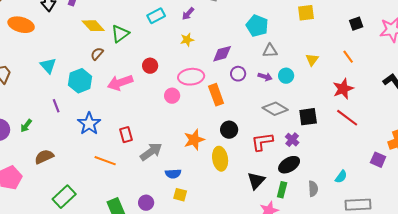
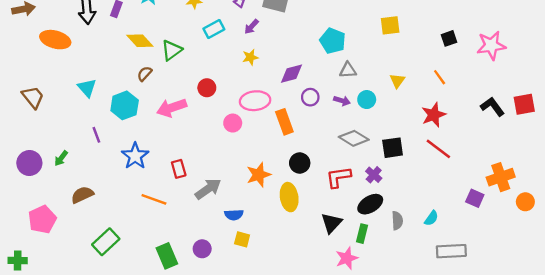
gray semicircle: (313, 189) -> (397, 221), moved

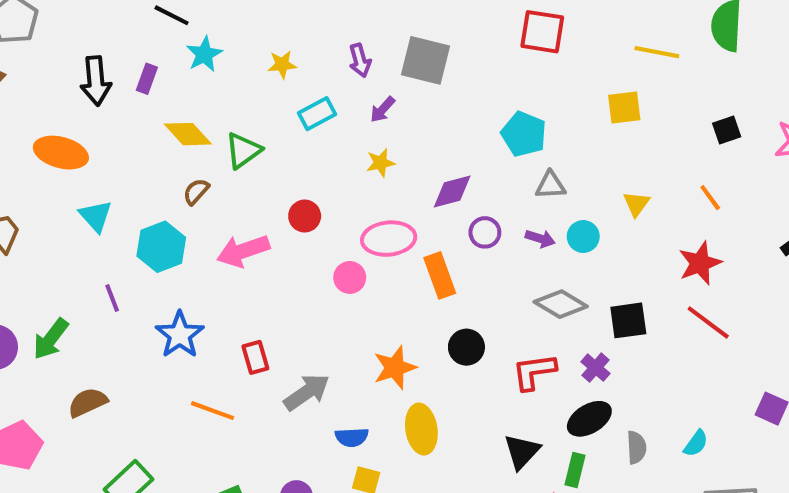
orange ellipse: (55, 40) -> (61, 153), moved
green arrow: (61, 158) -> (51, 339), size x1.5
yellow ellipse: (289, 197) -> (421, 429), moved

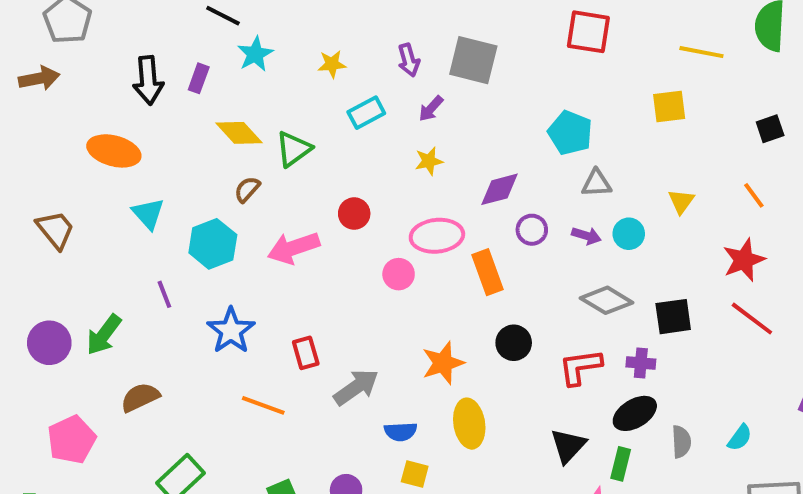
purple cross: (595, 368) -> (641, 363), turned -36

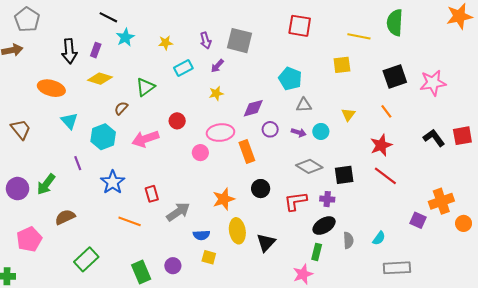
black square: (770, 129) -> (395, 77), size x1.6
yellow diamond: (239, 133) -> (100, 79), moved, turned -30
black triangle: (568, 446) -> (266, 242), moved

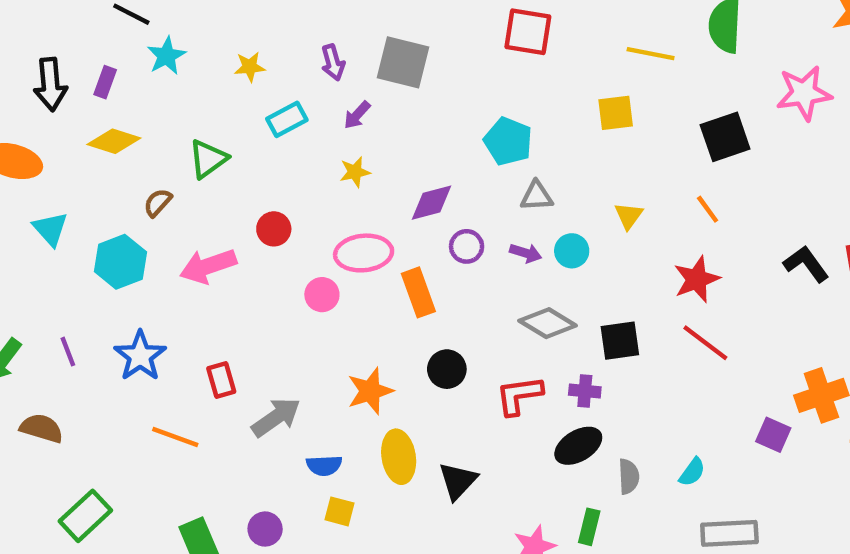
pink star: (433, 83) -> (804, 93), moved
purple line: (78, 163) -> (68, 352), moved
brown semicircle: (65, 217) -> (42, 428), turned 42
green rectangle: (317, 252) -> (589, 527), moved

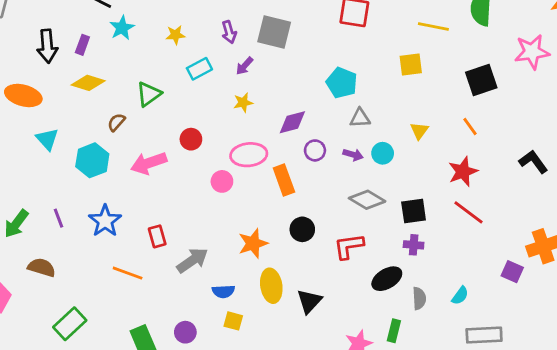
purple cross: (585, 391) -> (414, 245), moved

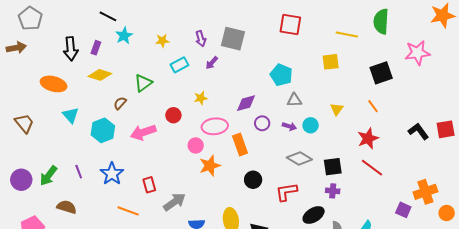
yellow star: (243, 103) -> (201, 98), moved
orange star: (253, 243) -> (210, 166), moved

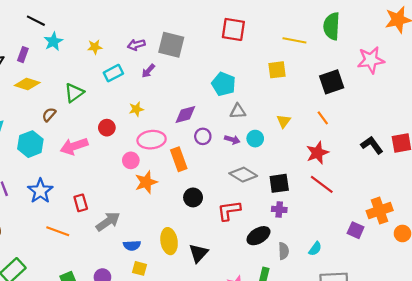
purple arrow: (201, 39) -> (136, 45), turned 91

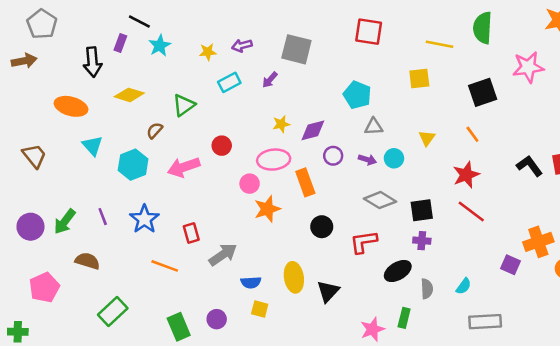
purple arrow: (136, 45) -> (242, 46), moved
purple rectangle: (23, 55) -> (120, 43), moved
yellow star: (136, 109) -> (281, 124), moved

